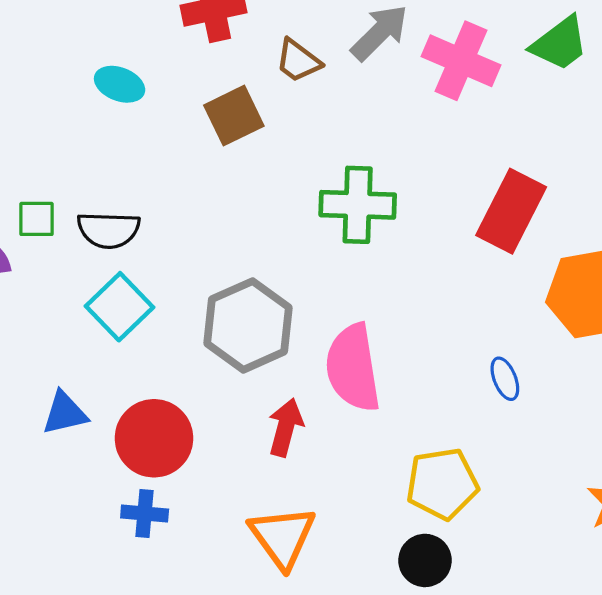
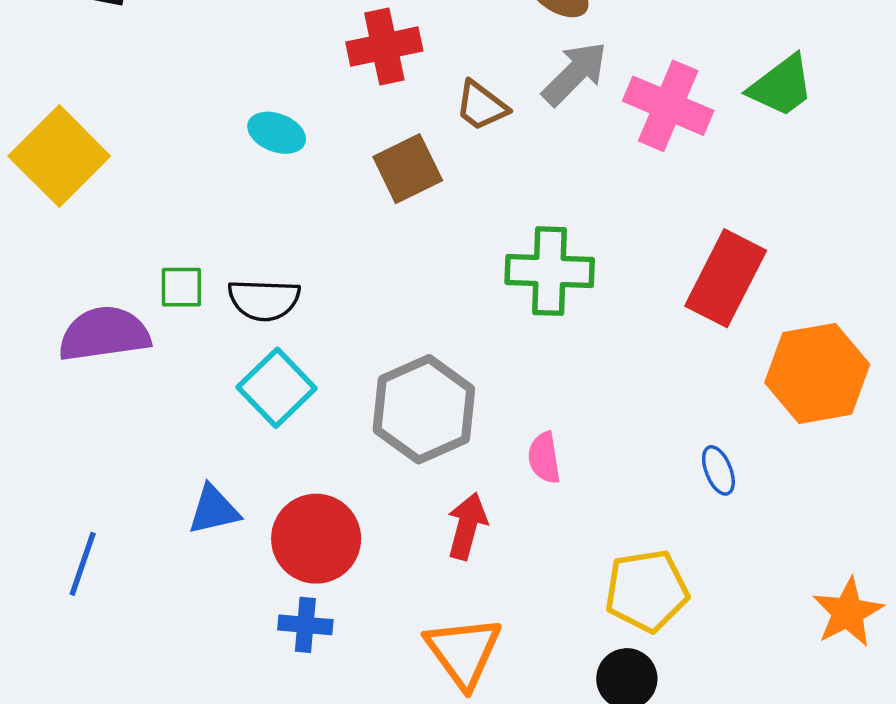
pink semicircle: (353, 368) -> (544, 458), size x0.5

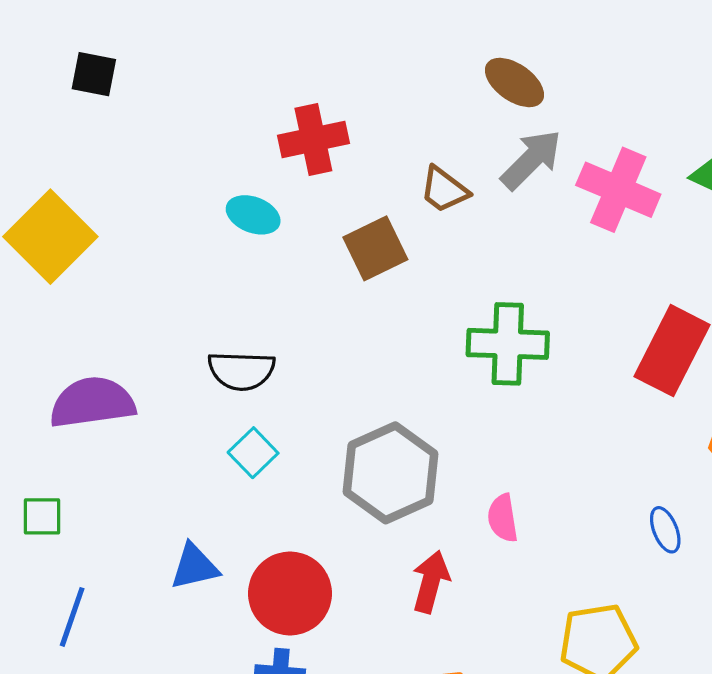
red cross: (384, 47) -> (313, 139), moved
green square: (181, 287) -> (42, 516), moved
cyan square: (277, 388) -> (253, 453), size x0.7

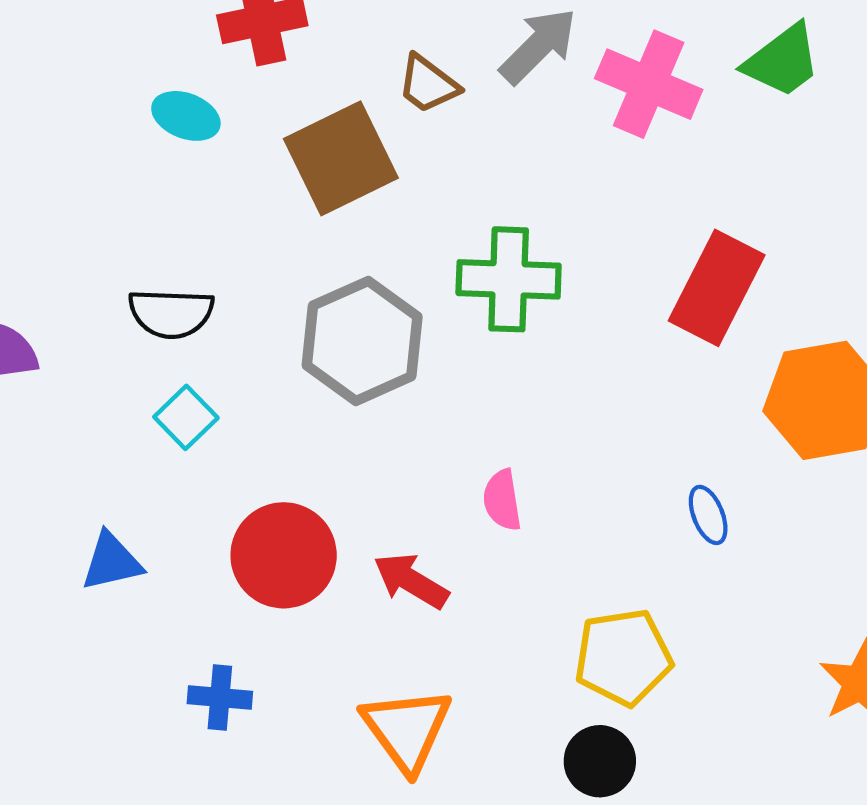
brown square: (375, 248) -> (341, 158), size x1.4
gray hexagon: (390, 473) -> (362, 341), moved
red arrow: (431, 582) -> (411, 581), turned -74
red circle: (290, 593) -> (284, 555), moved

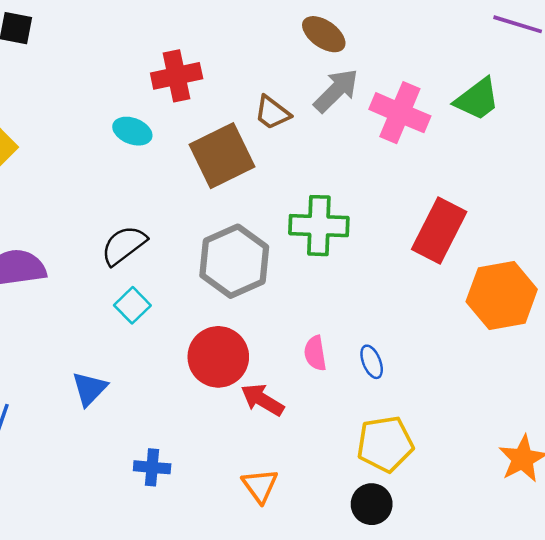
black semicircle: (171, 313) -> (124, 245), turned 141
blue ellipse: (708, 515) -> (372, 362), moved
red circle: (284, 555) -> (218, 357), moved
blue triangle: (112, 562) -> (89, 389), turned -33
orange triangle: (407, 729) -> (260, 486), size x0.7

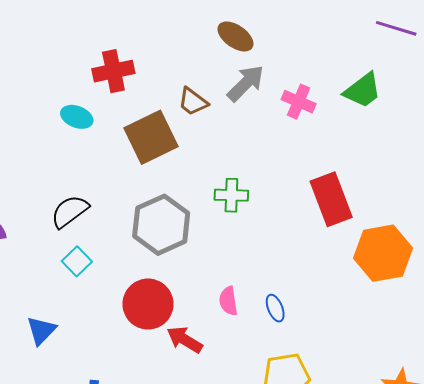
pink cross: (400, 113) -> (299, 102), size x0.7
green cross: (319, 226) -> (231, 195), size x0.7
red rectangle: (439, 230) -> (331, 199), turned -48

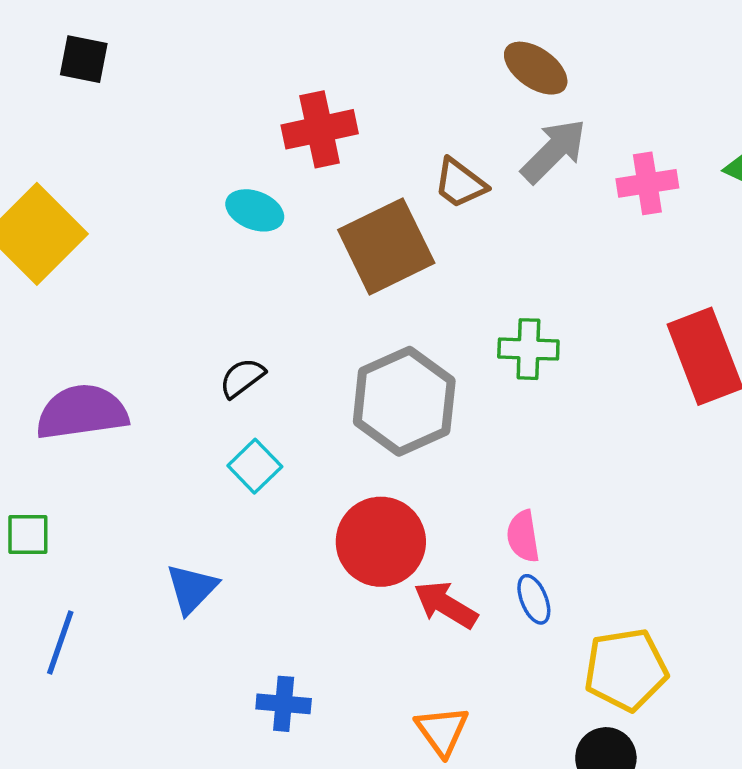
pink cross: (299, 102) -> (647, 183), turned -32
black semicircle: (70, 211) -> (242, 378), size x0.7
blue ellipse: (275, 308) -> (534, 599), moved

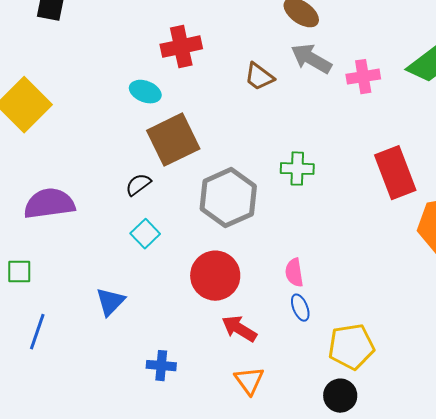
gray arrow: (554, 151) -> (311, 59), turned -105
brown square: (386, 246) -> (173, 140), moved
red arrow: (446, 605) -> (239, 329), moved

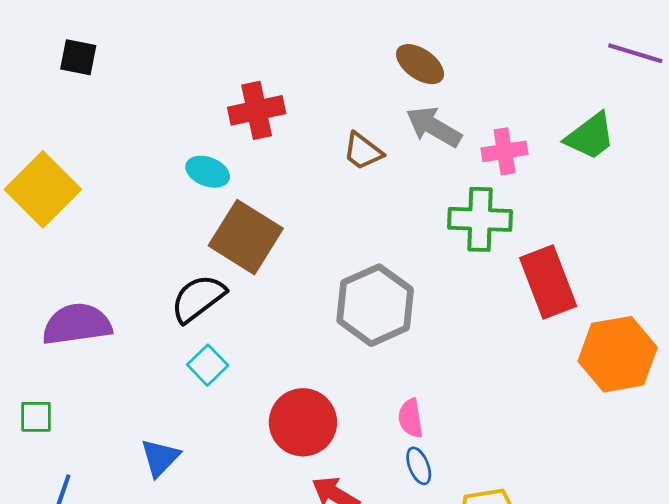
brown square: (173, 140) -> (246, 237), turned -32
green cross: (297, 169) -> (480, 219), moved, size x1.4
black semicircle: (138, 185) -> (198, 298), size x1.6
gray hexagon: (228, 198) -> (375, 305), moved

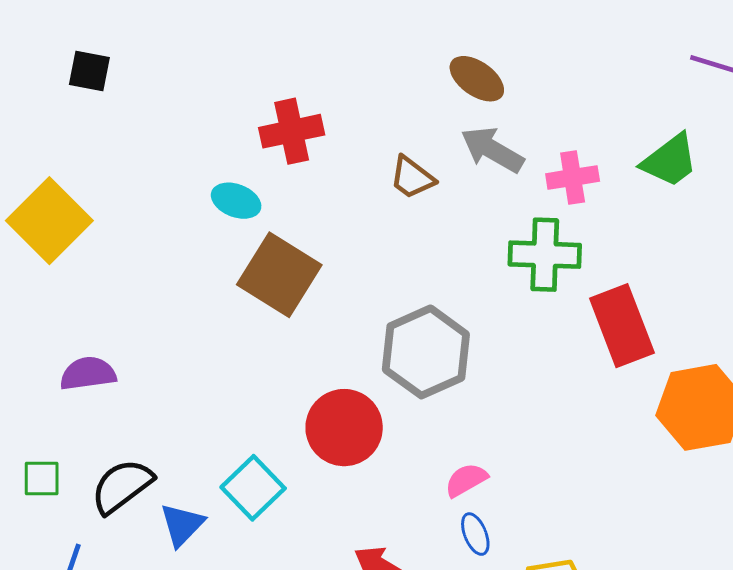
black semicircle: (198, 298) -> (122, 486), moved
purple semicircle: (77, 324) -> (88, 374), size x0.7
cyan square: (208, 365) -> (253, 488), moved, size x1.4
pink semicircle: (411, 418) -> (466, 480), turned 69
red circle: (303, 422) -> (344, 428), moved

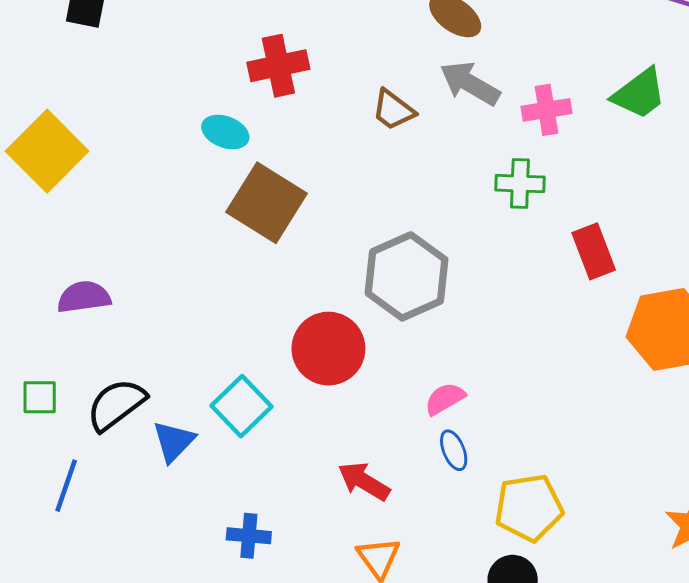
green cross: (545, 255) -> (520, 184), size x0.7
red rectangle: (622, 326) -> (594, 251), size x0.7

